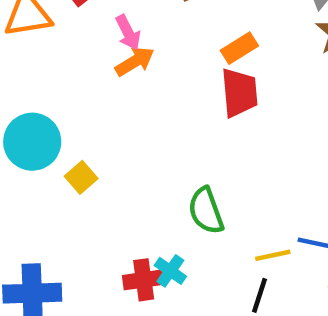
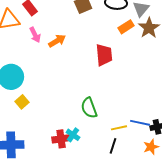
pink arrow: (128, 33) -> (35, 35), moved
orange rectangle: (239, 48) -> (126, 27), moved
yellow square: (81, 177) -> (22, 102), moved

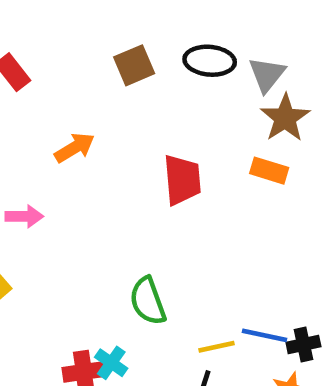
orange rectangle: (126, 27) -> (269, 171), moved, turned 49
pink arrow: (35, 35) -> (24, 216), moved, turned -63

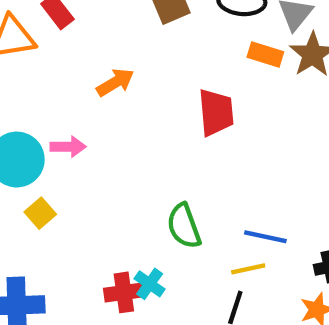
orange rectangle: (269, 171) -> (265, 54), moved
blue line: (265, 335) -> (265, 237), moved

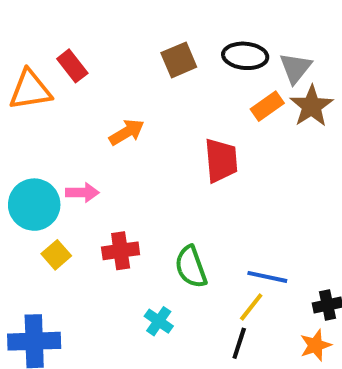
orange rectangle: (265, 54) -> (267, 106), turned -52
yellow line: (248, 269) -> (251, 307), turned -40
red cross: (124, 292) -> (121, 251), moved

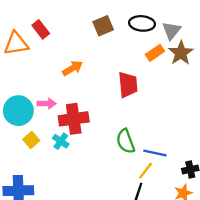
red cross: (121, 251) -> (74, 119), moved, size x1.4
green semicircle: (191, 267) -> (126, 141), moved
cyan cross: (159, 321) -> (61, 141), moved

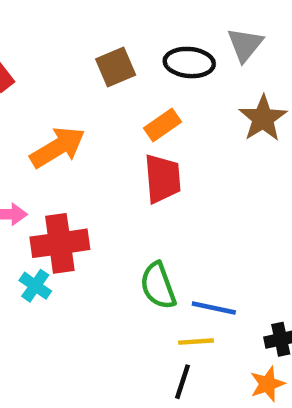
gray triangle: (171, 31) -> (245, 45), moved
orange rectangle: (155, 53) -> (162, 125), moved
orange arrow: (73, 68) -> (58, 147), size x1.4
yellow line: (146, 171) -> (196, 342), turned 48

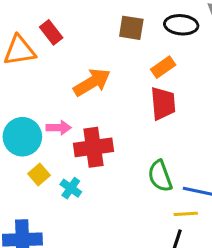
brown square: (116, 67) -> (131, 28), turned 32
cyan cross: (35, 286) -> (71, 188), moved

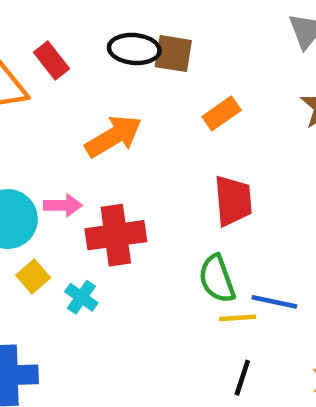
black ellipse: (181, 25) -> (134, 49), moved
red trapezoid: (163, 103) -> (233, 201), moved
yellow line: (186, 214) -> (238, 318), moved

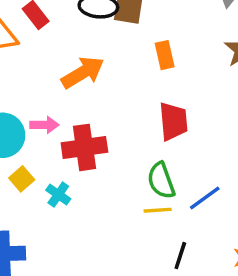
orange rectangle: (222, 113) -> (165, 55), turned -68
blue line: (274, 302) -> (205, 198), turned -48
yellow line: (238, 318) -> (158, 210), moved

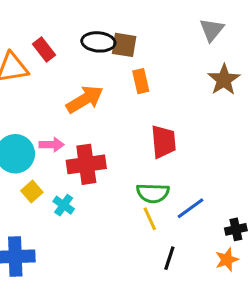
orange rectangle: (165, 55) -> (141, 81), moved
green semicircle: (161, 181) -> (153, 193), turned -68
yellow line: (158, 210) -> (150, 219), turned 70

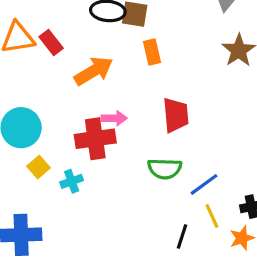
red rectangle: (44, 49) -> (51, 43), moved
pink arrow: (52, 145) -> (114, 118), moved
cyan cross: (64, 205) -> (72, 181), turned 35
yellow line: (150, 219) -> (212, 216), moved

